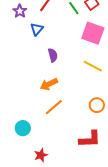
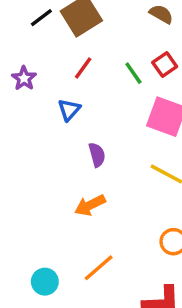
purple star: (20, 11) -> (24, 78), moved
orange line: (54, 107) -> (99, 268), moved

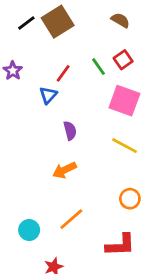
red line: (83, 68) -> (63, 73), moved

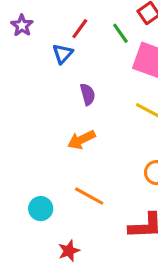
green line: (99, 67) -> (120, 33), moved
orange line: (71, 219) -> (89, 196), turned 70

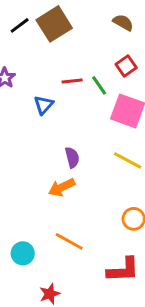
red line: (80, 29) -> (72, 81), moved, turned 48
purple semicircle: (88, 94) -> (72, 157), moved

